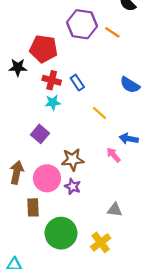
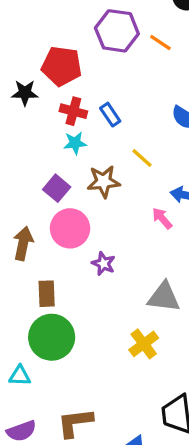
brown star: (73, 160) -> (104, 182), moved
pink circle: (47, 178) -> (70, 228), moved
gray triangle: (115, 210) -> (164, 297), size x1.5
green circle: (61, 233) -> (52, 337), moved

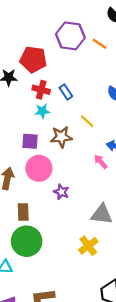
purple square: (57, 188) -> (30, 141), turned -36

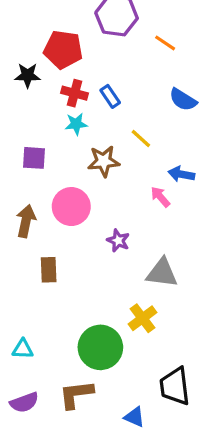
orange line: (99, 44) -> (165, 43), moved
purple square: (30, 141) -> (34, 158), moved
purple star: (61, 192) -> (118, 241), moved
green circle: (27, 241) -> (100, 347), moved

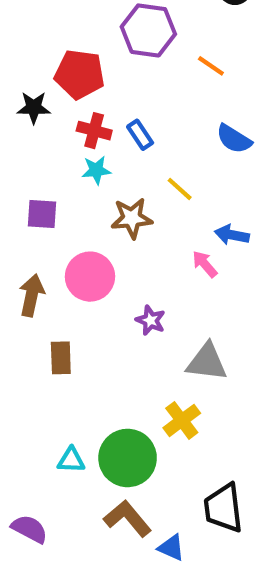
cyan triangle: (23, 349) -> (71, 460), moved
brown L-shape: (76, 394) -> (128, 518), moved, turned 57
purple semicircle: (24, 402) -> (30, 529), turned -132

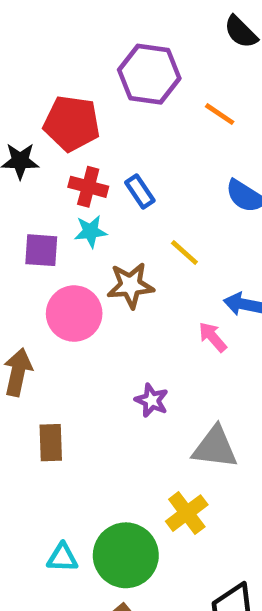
purple square: (42, 214) -> (41, 250), moved
pink circle: (90, 277) -> (74, 314), moved

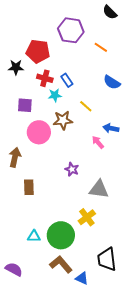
cyan star: (91, 231) -> (55, 95), moved

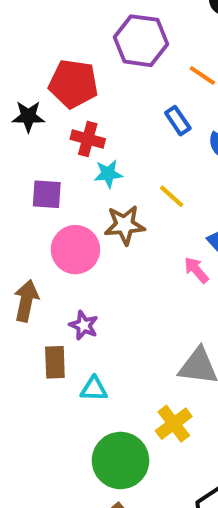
blue rectangle: (67, 80) -> (178, 121), moved
purple star: (72, 169) -> (84, 325), moved
cyan triangle: (34, 236) -> (94, 389), moved

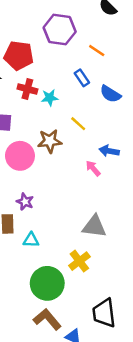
cyan star: (108, 174) -> (50, 98), moved

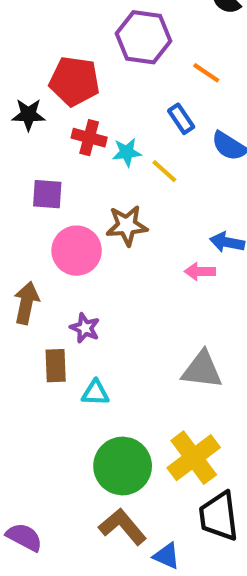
yellow line: (78, 124) -> (164, 171), moved
pink arrow: (93, 168) -> (200, 271), turned -49
yellow cross: (79, 261) -> (194, 458), moved, size x1.4

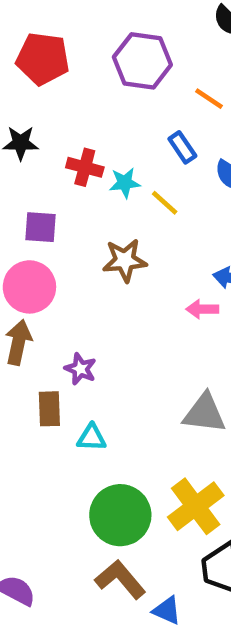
red pentagon: (74, 81) -> (43, 59), moved
pink circle: (77, 251) -> (29, 287), moved

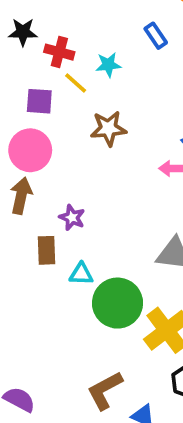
red cross: (85, 167) -> (59, 52), moved
yellow line: (165, 203) -> (76, 83), moved
green circle: (120, 515) -> (118, 303), moved
brown L-shape: (120, 579) -> (105, 390), turned -78

